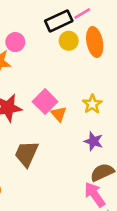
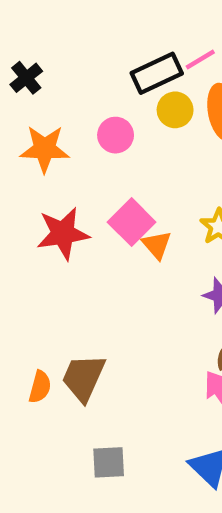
pink circle: (15, 42) -> (116, 135), moved
brown trapezoid: (26, 154) -> (83, 378), moved

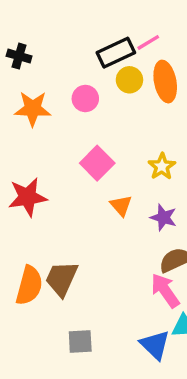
black cross: (26, 78) -> (19, 56), turned -35
red star: (63, 233) -> (28, 197), moved
orange triangle: (157, 245) -> (121, 206), moved
orange semicircle: (40, 387) -> (29, 285), size x1.6

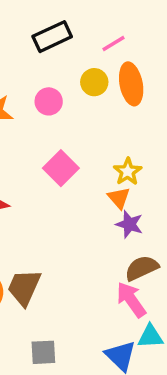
black rectangle: (116, 53) -> (52, 37), moved
orange triangle: (121, 206) -> (119, 198), moved

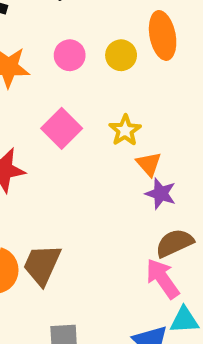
yellow circle: (94, 82) -> (121, 55), moved
pink square: (61, 168) -> (62, 128), moved
yellow star: (128, 172) -> (125, 130), moved

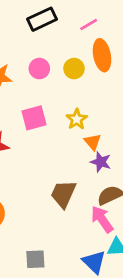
pink square: (62, 128) -> (34, 118), turned 30
brown trapezoid: (42, 265) -> (63, 194), moved

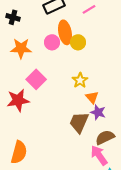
orange ellipse: (102, 55) -> (65, 32), moved
pink square: (34, 118) -> (36, 79), moved, turned -30
brown trapezoid: (63, 194) -> (79, 122), moved

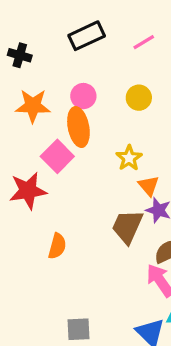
orange ellipse: (65, 32) -> (78, 127), moved
yellow circle: (78, 42) -> (139, 98), moved
orange semicircle: (19, 152) -> (57, 246), moved, size x0.7

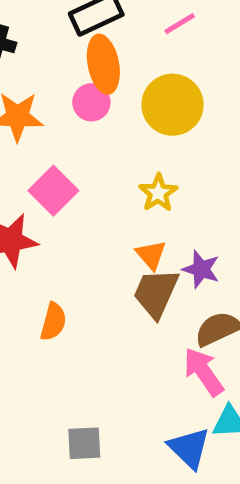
yellow circle: (139, 98) -> (173, 105), size x1.6
orange ellipse: (78, 127) -> (103, 64), moved
orange triangle: (149, 186) -> (151, 255), moved

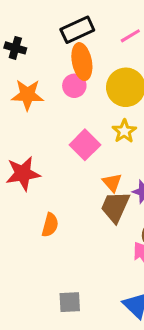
pink square: (53, 191) -> (85, 145), moved
yellow star: (158, 193) -> (124, 131), moved

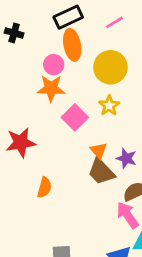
pink circle: (74, 86) -> (54, 65), moved
orange star: (27, 95) -> (51, 88), moved
brown trapezoid: (115, 207) -> (101, 172), turned -68

